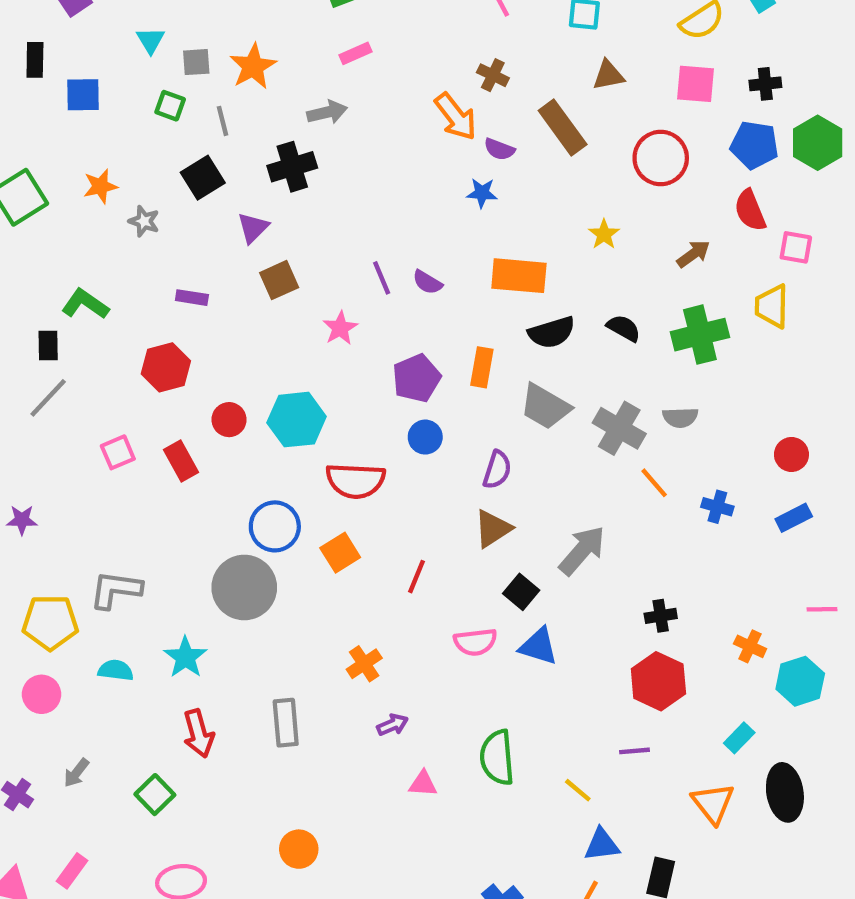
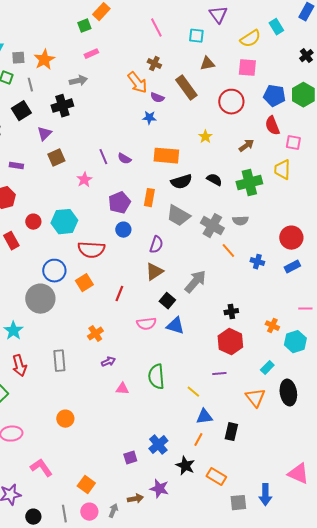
black cross: (765, 84) -> (306, 56), moved, turned -32
red circle: (791, 454) -> (291, 238), size x1.5

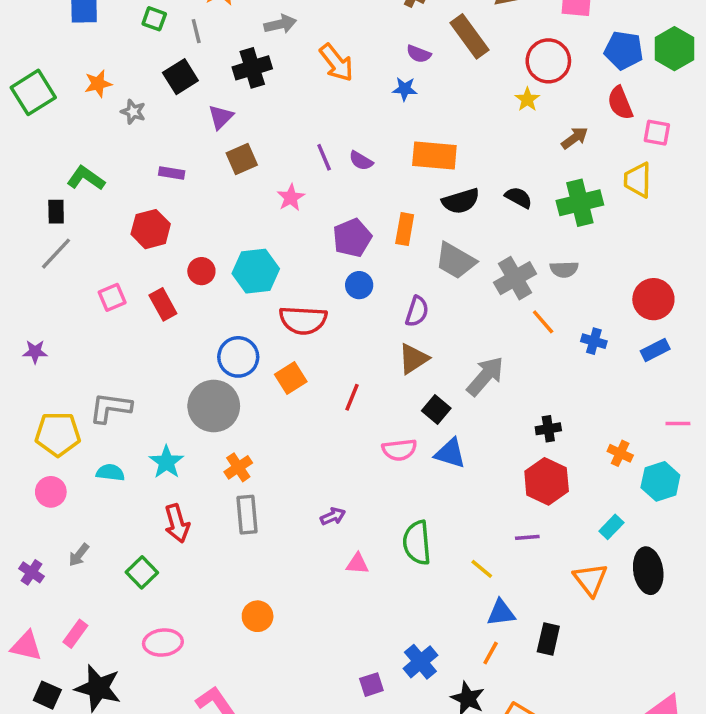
orange arrow: (137, 83) -> (336, 63), moved
yellow star: (205, 137) -> (527, 99), moved
gray cross: (212, 226) -> (515, 278), turned 30
orange cross: (95, 334) -> (238, 467), moved

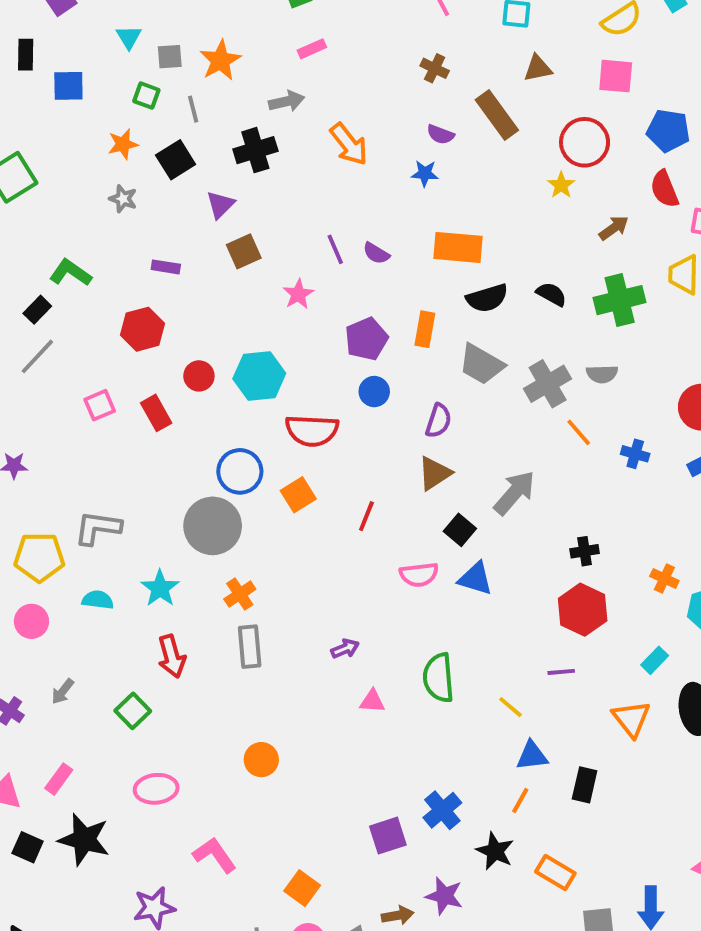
orange star: (98, 84) -> (123, 144), moved
black rectangle: (56, 212) -> (37, 310), turned 45
purple square: (371, 685) -> (388, 836), size x1.4

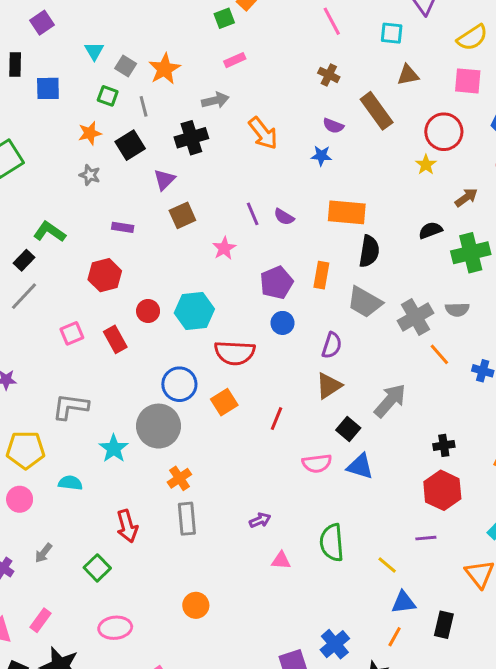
gray square: (170, 57) -> (126, 66), turned 36
black semicircle: (551, 294) -> (430, 230), moved, turned -50
black semicircle: (487, 298) -> (369, 251), turned -64
gray L-shape: (98, 528) -> (70, 407), moved
cyan star: (160, 588) -> (114, 448), moved

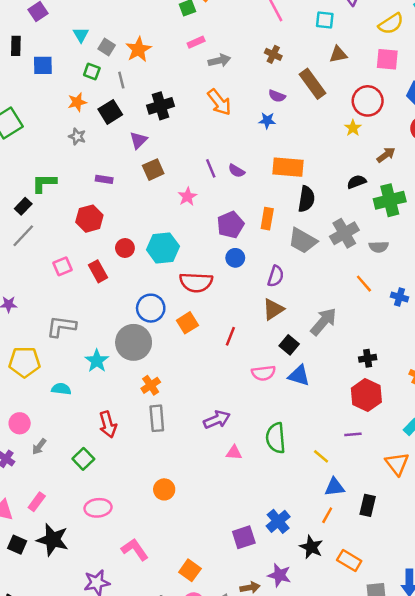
gray arrow: (215, 100) -> (219, 60), moved
green L-shape: (49, 232) -> (44, 183), turned -35
gray cross: (415, 317) -> (344, 233), moved
pink circle: (20, 499) -> (20, 423), moved
purple arrow: (260, 520) -> (217, 420), size x1.5

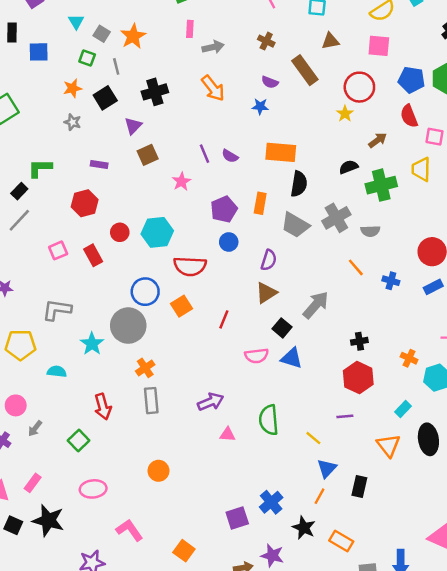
pink rectangle: (196, 42) -> (190, 29), turned -63
blue triangle: (335, 487) -> (327, 468), turned -40

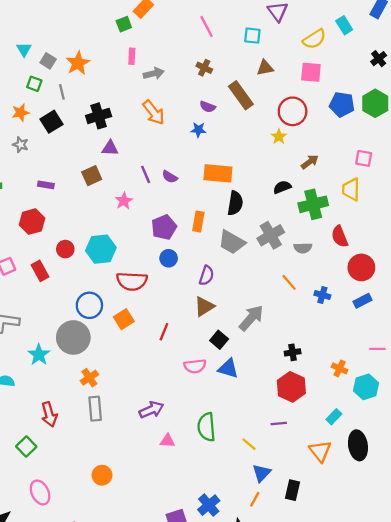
red semicircle: (409, 116) -> (340, 236), moved
purple triangle: (133, 126) -> (110, 148), moved, turned 48
pink ellipse: (93, 489) -> (40, 492), turned 70

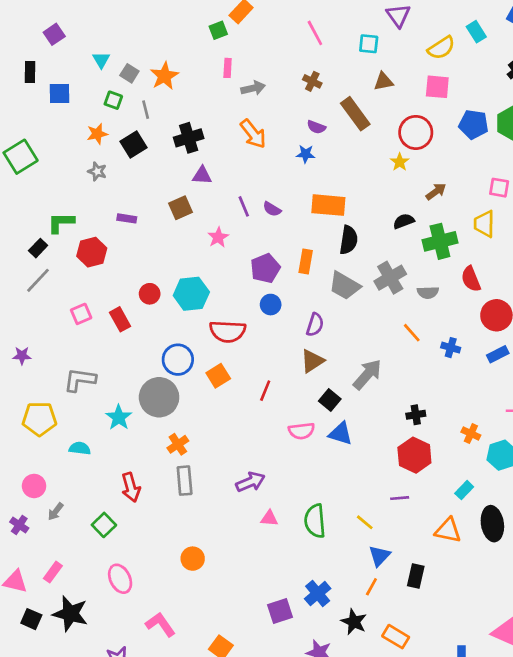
red hexagon: (32, 222) -> (92, 252), moved
green semicircle: (206, 427) -> (315, 521), moved
orange triangle: (320, 451) -> (448, 530), turned -40

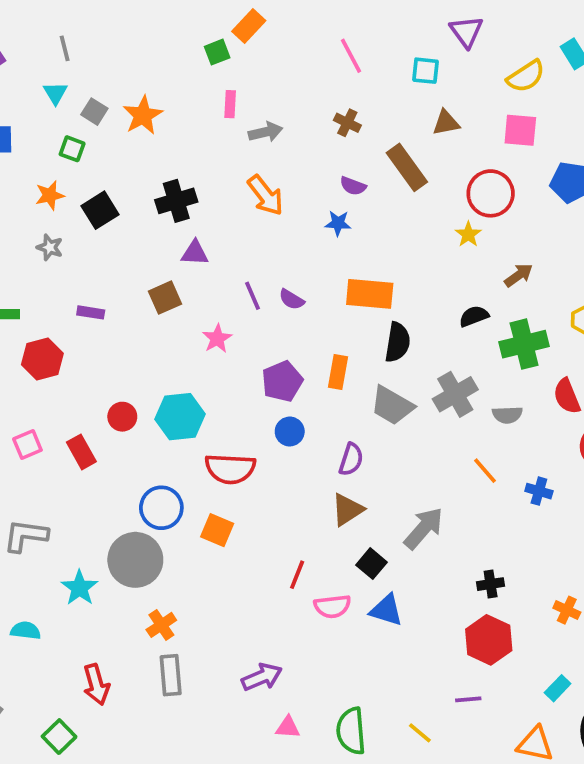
gray line: (146, 110) -> (65, 48), moved
orange square: (218, 376) -> (217, 530), turned -35
red line: (265, 391) -> (297, 575), moved

